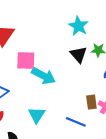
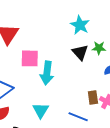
cyan arrow: (44, 76) -> (47, 73), turned 70

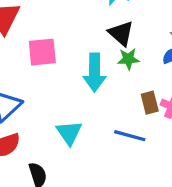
green star: (99, 48) -> (128, 59), moved
cyan arrow: (47, 73) -> (95, 73), moved

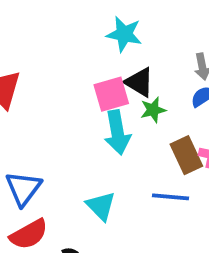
pink square: (42, 52) -> (111, 94), moved
brown rectangle: (150, 103) -> (186, 155), size x1.4

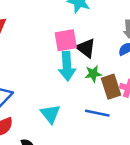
black triangle: (139, 82) -> (86, 48), moved
green star: (153, 110) -> (93, 74), moved

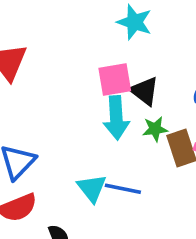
blue line: (97, 113) -> (123, 189), moved

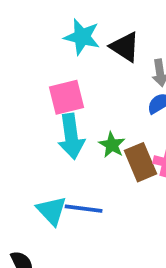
black triangle: (144, 91) -> (125, 47), moved
green star: (155, 129) -> (112, 145), turned -30

